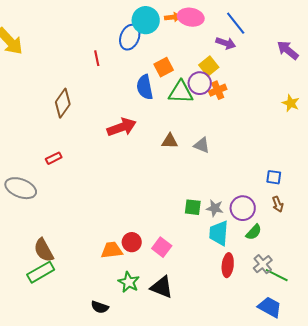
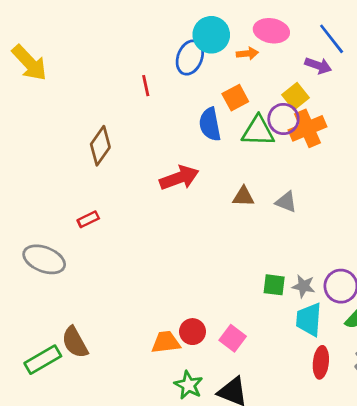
orange arrow: (173, 17) -> (247, 53), moved
orange cross: (218, 90) -> (308, 128), size x1.5
green rectangle: (41, 272) -> (43, 360), moved

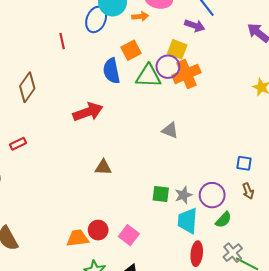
yellow square: (295, 96) -> (177, 49), turned -30
brown triangle: (243, 197) -> (103, 167), moved
gray star: (303, 286) -> (183, 195), turned -30

